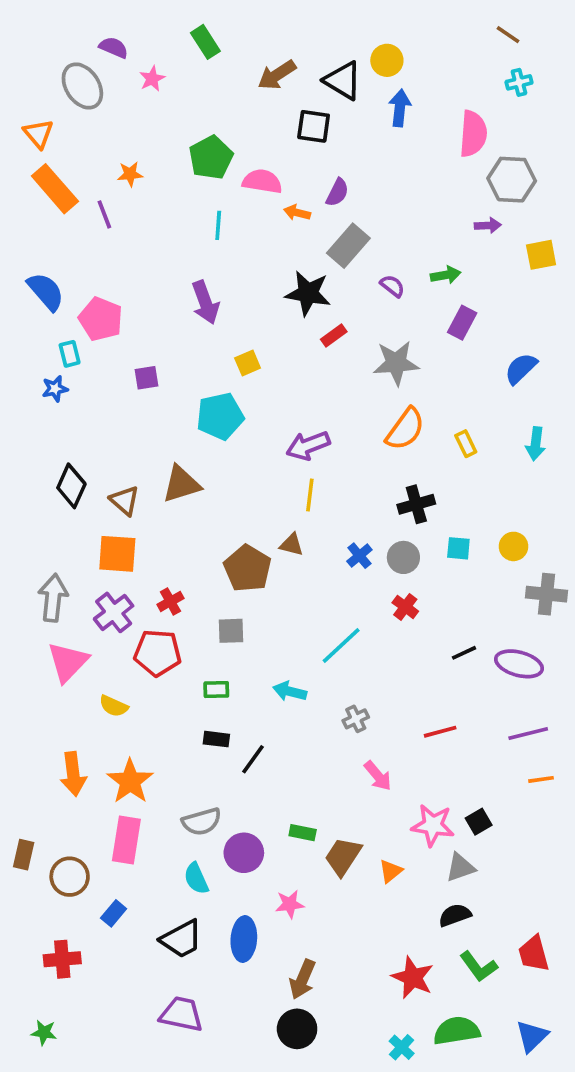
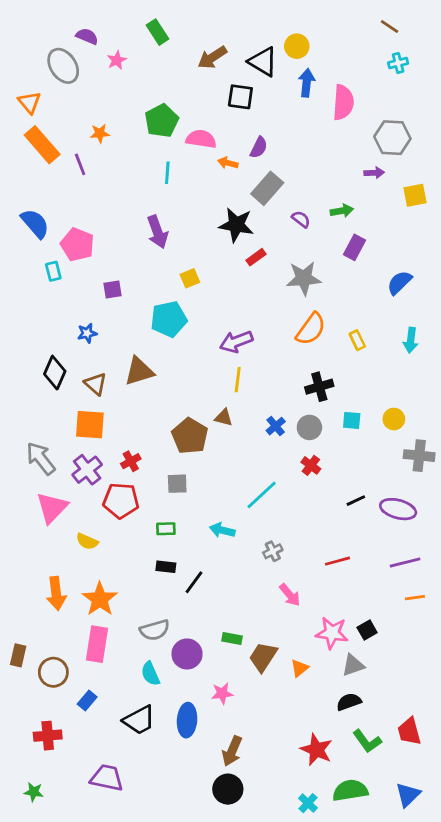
pink semicircle: (473, 134) -> (343, 102), moved
blue star: (55, 389) -> (87, 333), moved
gray arrow: (53, 598) -> (41, 458), turned -44
purple trapezoid: (181, 1014) -> (107, 778), moved

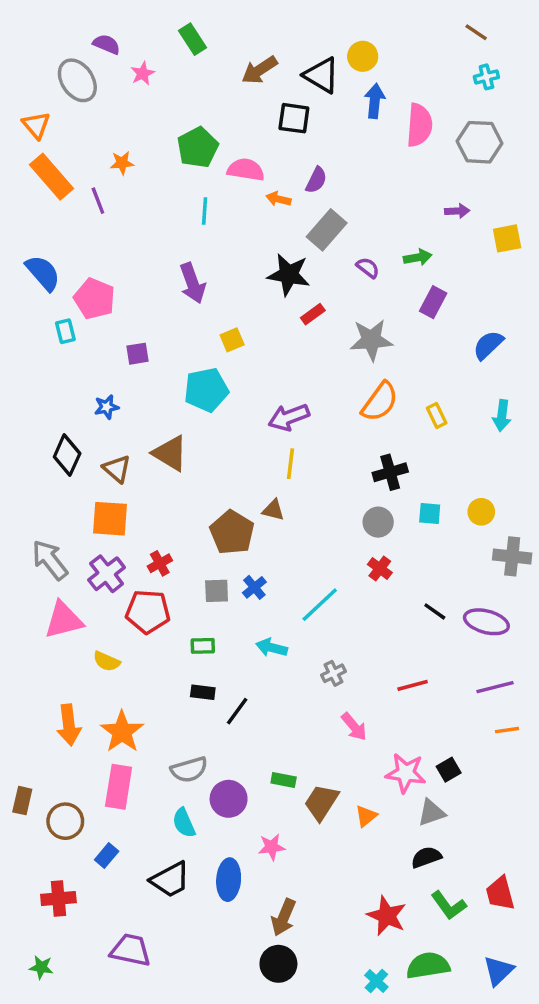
gray hexagon: (392, 138) -> (480, 142), moved
brown triangle: (139, 371) -> (170, 453), turned 48
blue cross: (276, 426) -> (254, 587), moved
black line: (356, 501) -> (435, 611), turned 60
pink triangle: (52, 508) -> (64, 620), turned 32

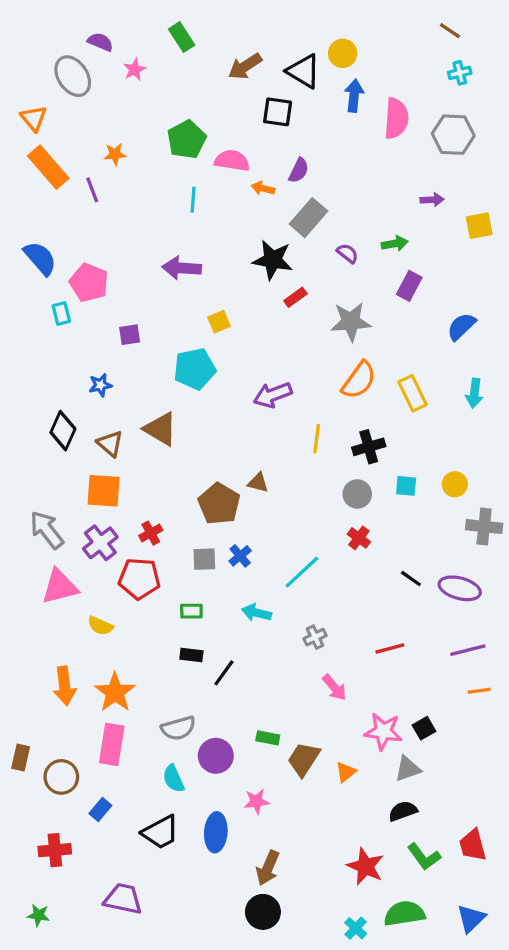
purple arrow: (192, 283) -> (182, 268), turned 114
yellow rectangle: (437, 416) -> (413, 393), size x1.5
yellow line: (290, 464) -> (317, 439), moved

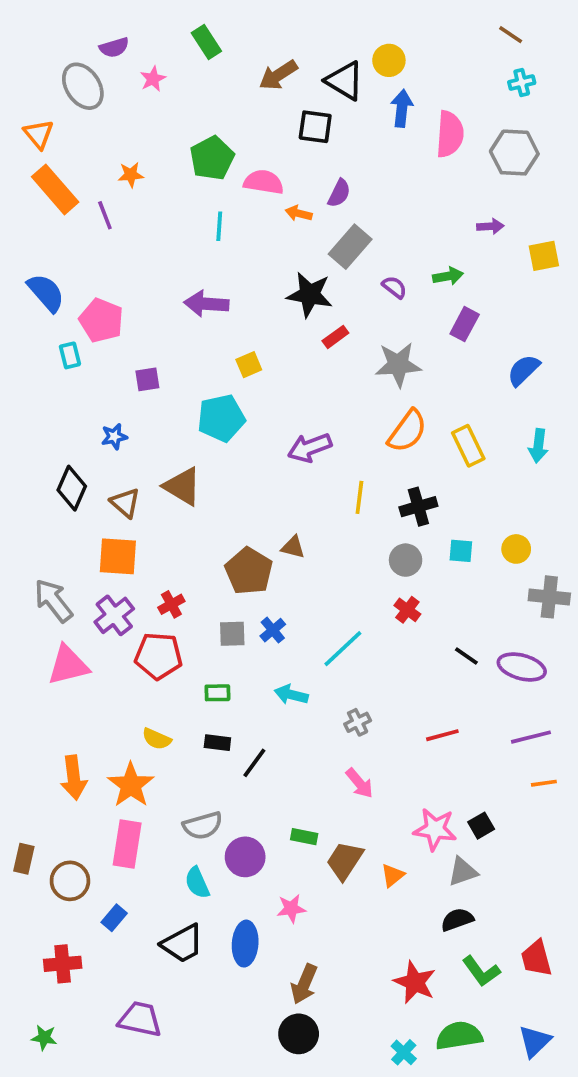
purple semicircle: (100, 42) -> (114, 47), turned 140
yellow semicircle: (100, 626) -> (157, 739), moved
pink arrow: (335, 688) -> (359, 783), moved

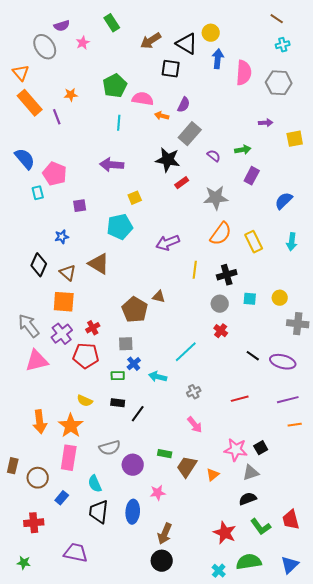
blue cross: (273, 630) -> (134, 364), moved
cyan semicircle: (197, 883) -> (95, 484), moved
black trapezoid: (182, 944) -> (99, 512), turned 125

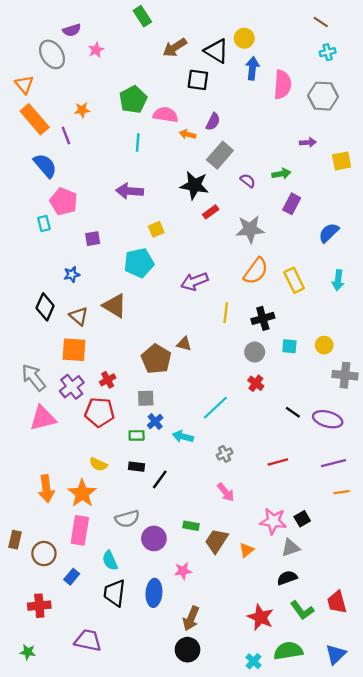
green rectangle: (112, 23) -> (142, 16), moved
blue semicircle: (25, 159) -> (45, 166), moved

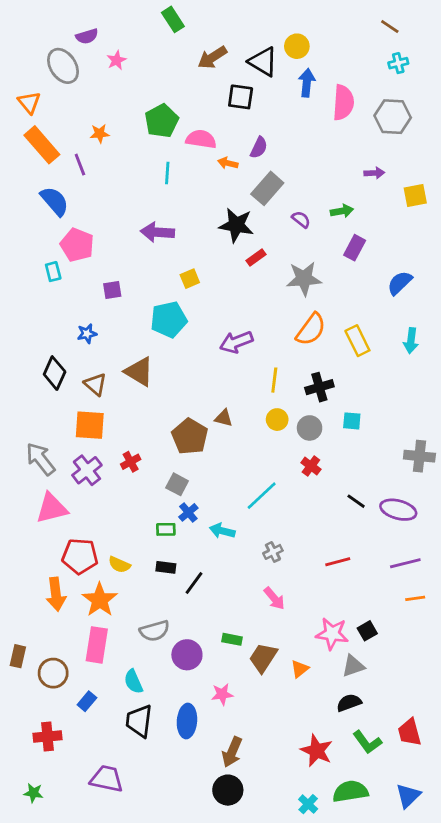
yellow circle: (324, 345) -> (277, 420), moved
gray square: (146, 398) -> (177, 484), turned 30
red pentagon: (100, 412) -> (80, 556), moved

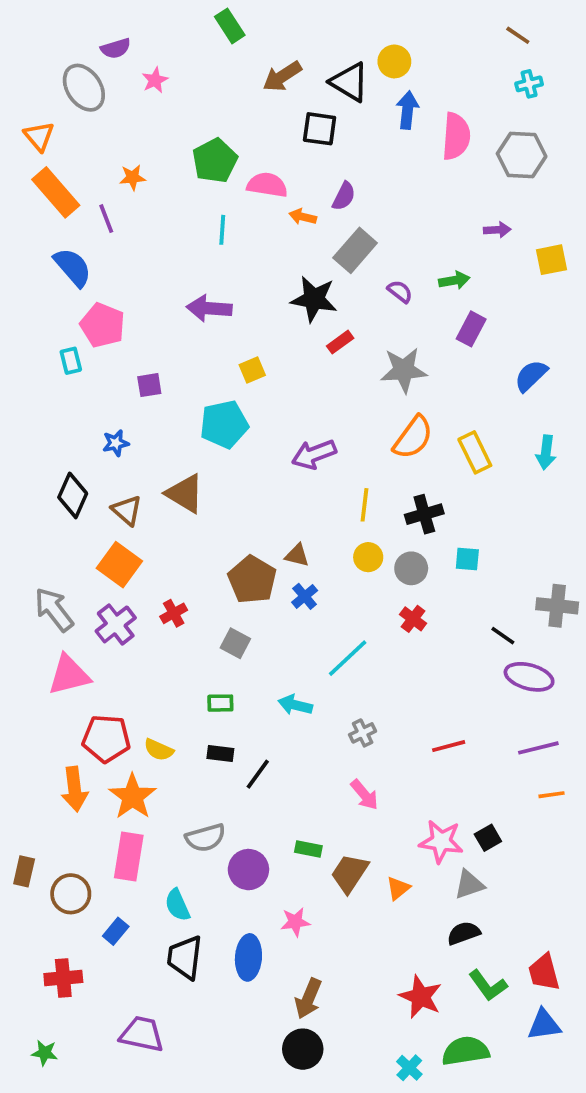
orange square: (90, 425) -> (119, 565), turned 32
black line: (356, 501) -> (503, 636), moved
blue cross: (188, 512) -> (305, 596), moved
blue triangle: (408, 796) -> (544, 1025), moved, turned 36

